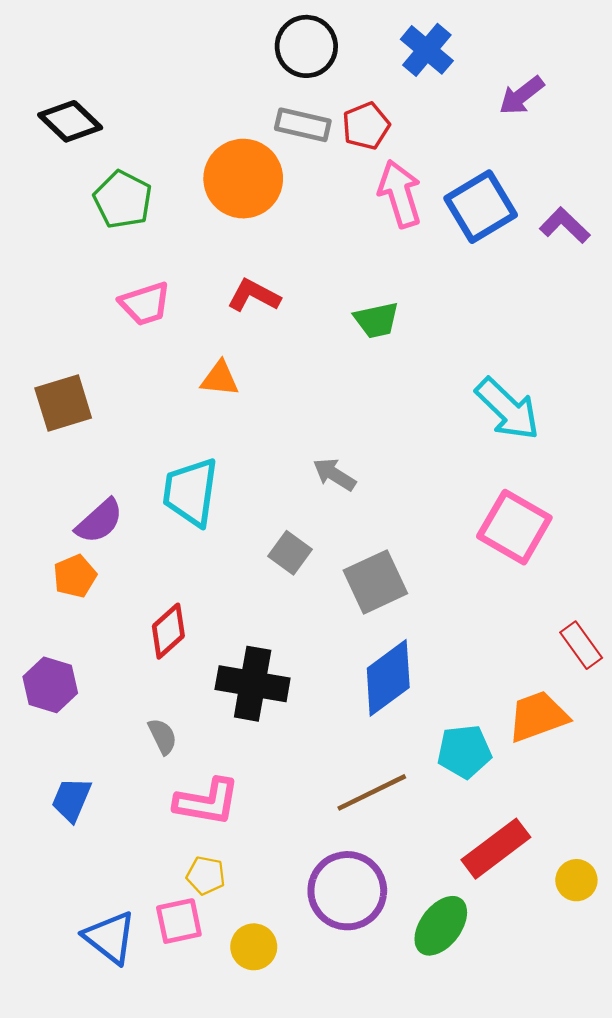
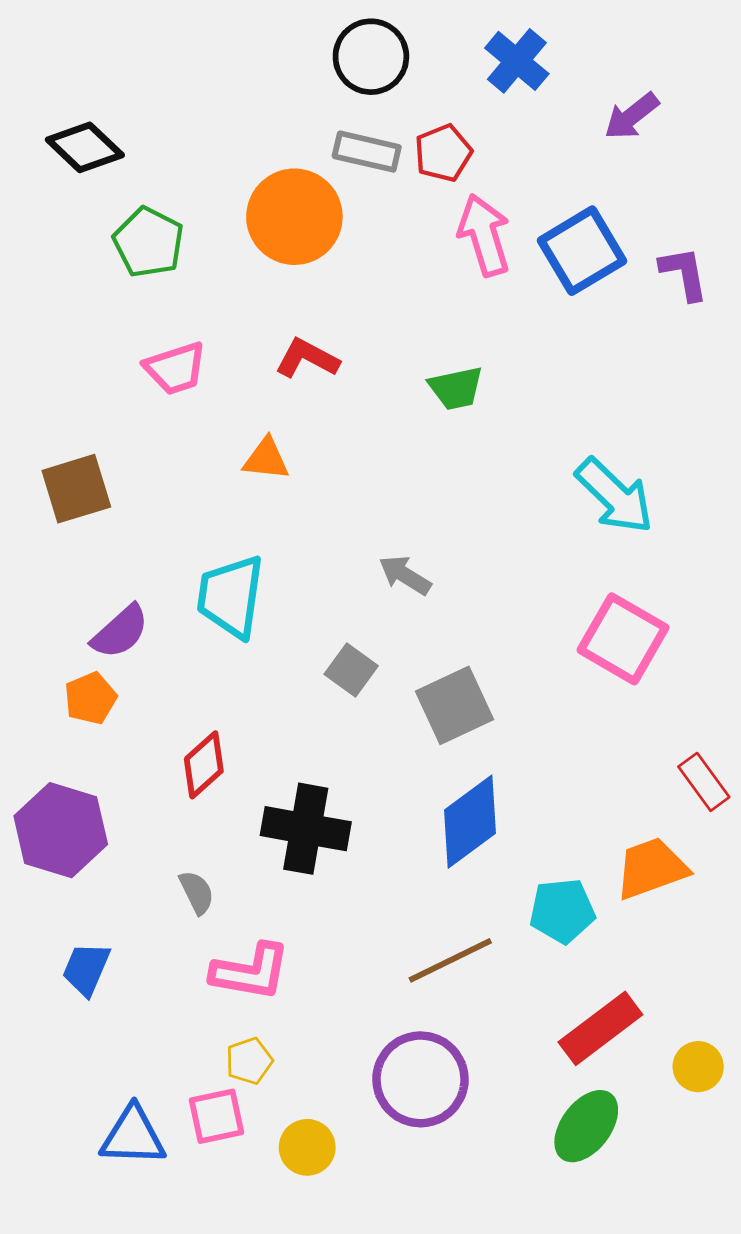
purple L-shape: (565, 225) -> (684, 273), turned 36
purple hexagon: (50, 685) -> (61, 830), size x1.4
yellow pentagon: (206, 875) -> (249, 1061), turned -30
green ellipse: (441, 926) -> (586, 1126), moved
blue triangle: (110, 937) -> (133, 1136), turned -36

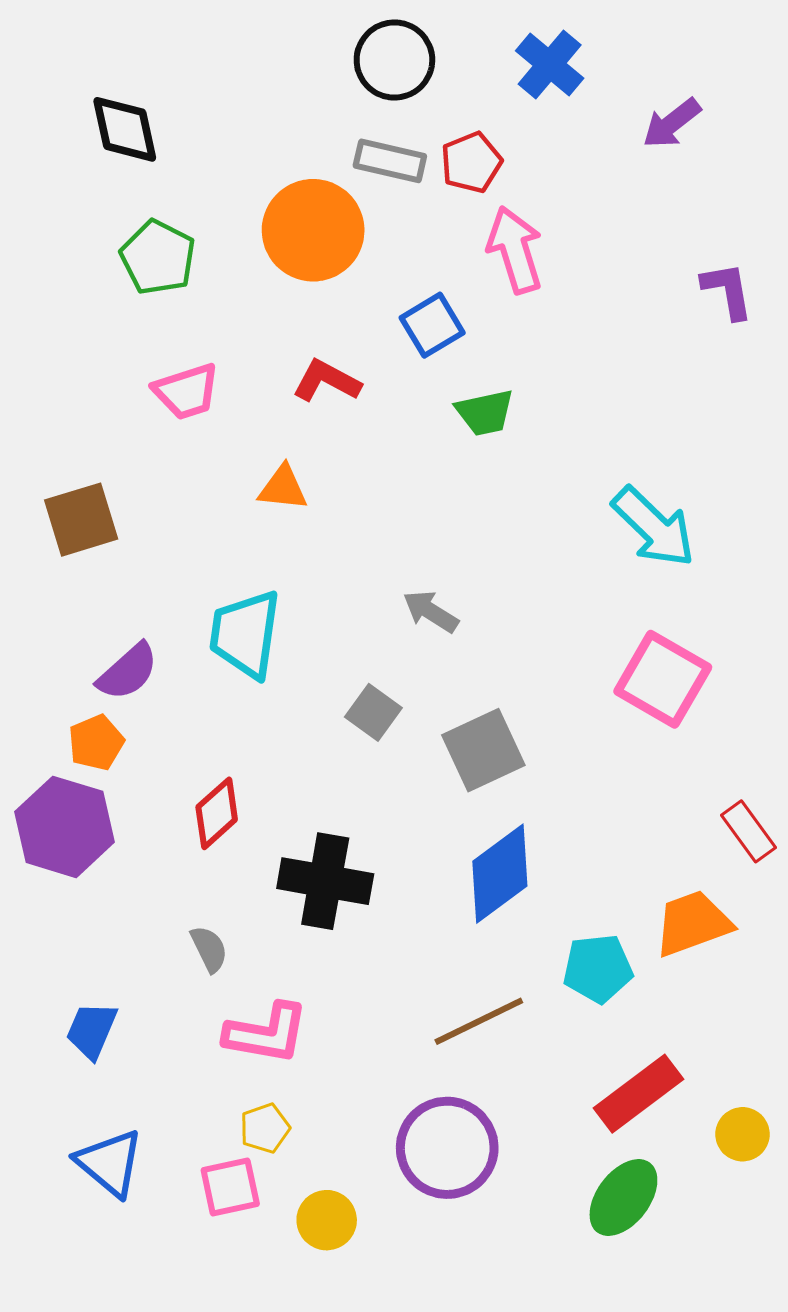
black diamond: (85, 147) -> (125, 129), moved, turned 34
blue square: (582, 251) -> (432, 325), moved, size x0.7
purple hexagon: (61, 830) -> (64, 827), moved
blue triangle: (133, 1136) -> (110, 1163), moved, turned 38

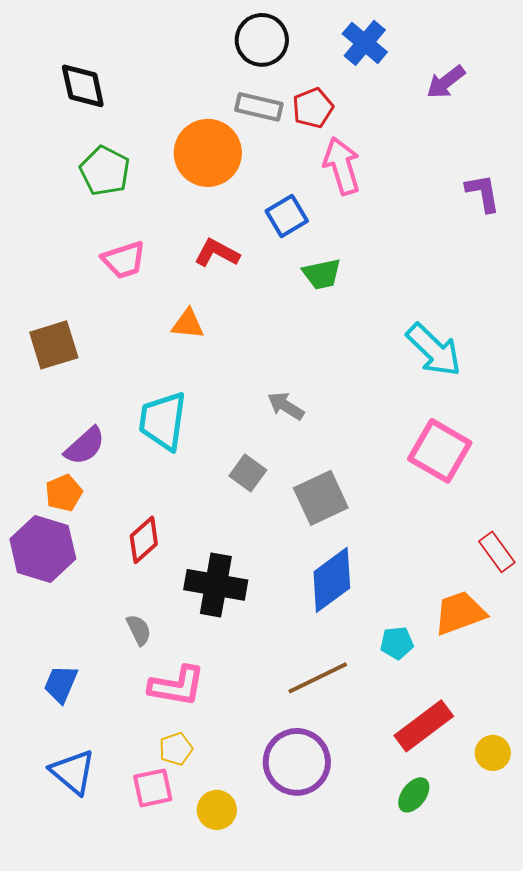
cyan pentagon: (598, 969) -> (397, 643), size x0.7
green ellipse: (623, 1198) -> (414, 795), size x0.7

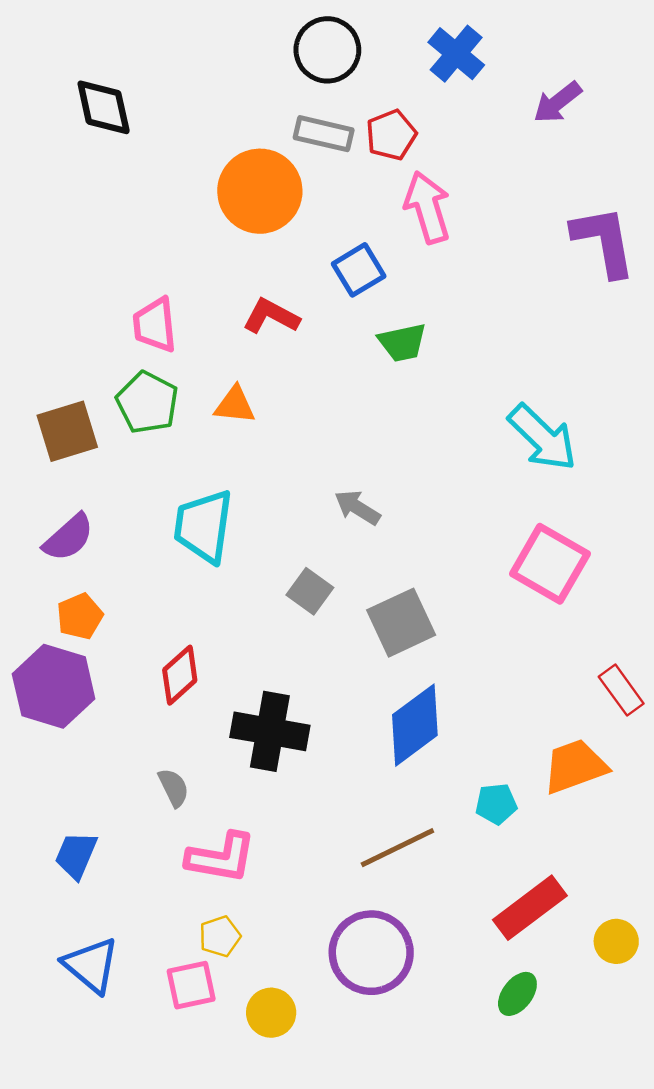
green pentagon: (105, 171) -> (147, 402), moved
purple L-shape: (483, 193) -> (604, 241), size x1.5
pink trapezoid: (124, 260) -> (155, 325), turned 102
purple semicircle: (85, 446) -> (69, 538), moved

